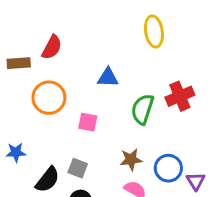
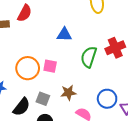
orange circle: (49, 98) -> (28, 68), moved
brown star: (131, 160) -> (68, 93), moved

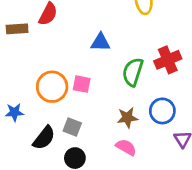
brown star: (68, 93) -> (127, 118), moved
blue circle: (107, 99) -> (162, 111), moved

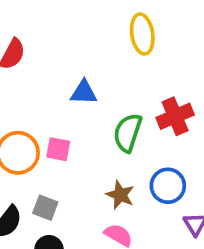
brown star: (127, 118) -> (120, 195), turned 30

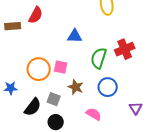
blue circle: (168, 186) -> (108, 87), moved
brown star: (120, 195) -> (76, 87), moved

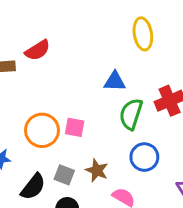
red semicircle: (36, 15) -> (38, 50), turned 30
blue triangle: (75, 36) -> (115, 81), moved
brown star: (76, 87) -> (97, 170), moved

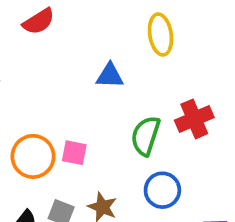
red semicircle: (38, 50) -> (39, 21), moved
blue triangle: (115, 81) -> (110, 76), moved

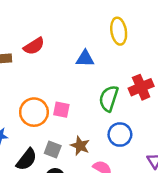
red semicircle: (39, 21) -> (34, 46), moved

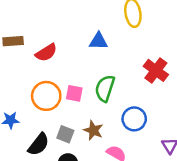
red semicircle: (34, 46) -> (46, 53), moved
red cross: (141, 87) -> (156, 70), turned -30
green semicircle: (109, 98) -> (105, 88), moved

